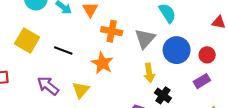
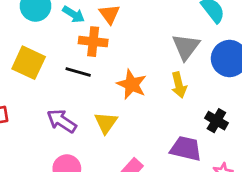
orange cross: (112, 31) -> (93, 42), moved
yellow arrow: (149, 73) -> (179, 85), moved

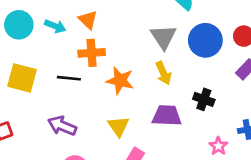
orange cross: (93, 42) -> (92, 53), moved
yellow triangle: (106, 123) -> (118, 126), moved
purple trapezoid: (186, 149) -> (167, 116), moved

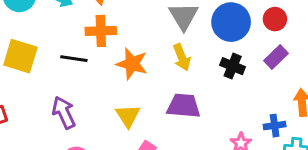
black cross: (204, 99) -> (233, 66), moved
purple arrow: (62, 126) -> (64, 113), turned 40

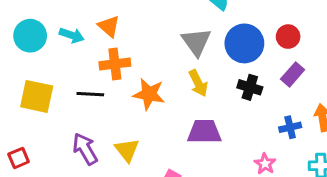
yellow triangle: (128, 116) -> (127, 150), moved
blue cross: (275, 126) -> (290, 127), moved

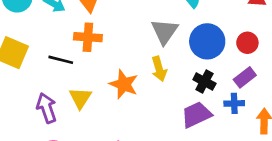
orange star: (149, 94) -> (124, 84), moved
blue cross: (290, 127) -> (234, 103), moved
purple trapezoid: (204, 132) -> (196, 115), moved, turned -36
yellow triangle: (127, 150) -> (80, 98), moved

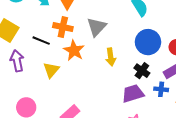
gray triangle: (164, 32) -> (97, 27), moved
orange star: (124, 84) -> (74, 50), moved
purple arrow: (47, 108) -> (17, 61), moved

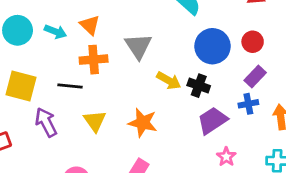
orange star: (74, 50) -> (143, 123), moved
yellow arrow: (111, 57) -> (169, 81), turned -36
black cross: (142, 71) -> (199, 86), moved

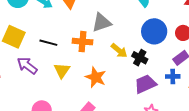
gray triangle: (138, 46) -> (102, 23), turned 35
orange cross: (94, 60) -> (82, 42), moved
purple arrow: (46, 122) -> (27, 66), turned -35

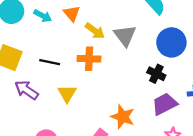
gray triangle: (102, 23) -> (125, 36), moved, turned -45
yellow arrow: (119, 51) -> (95, 31), moved
orange star: (96, 77) -> (123, 117), moved

